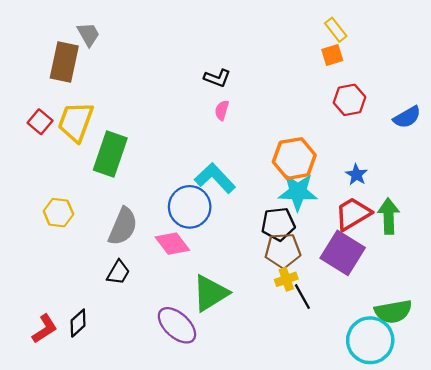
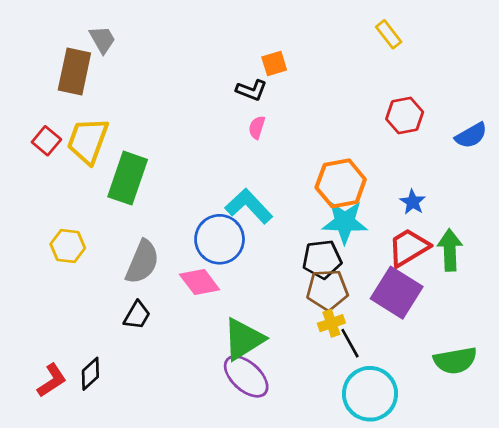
orange square: (332, 55) -> (274, 64), moved
purple ellipse: (177, 325) -> (246, 376), moved
cyan circle: (370, 340) -> (370, 394), moved

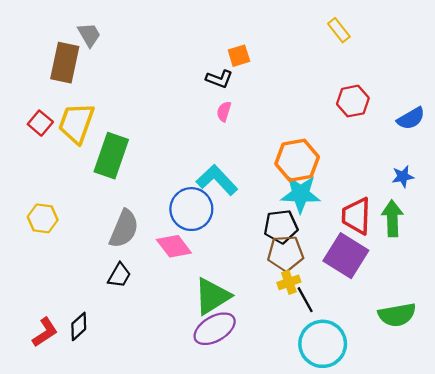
blue star: (413, 202) -> (403, 177), moved, turned 30
yellow hexagon: (68, 246) -> (43, 218), moved
red trapezoid: (409, 247) -> (356, 216), turned -57
purple ellipse: (246, 376) -> (215, 329), turned -72

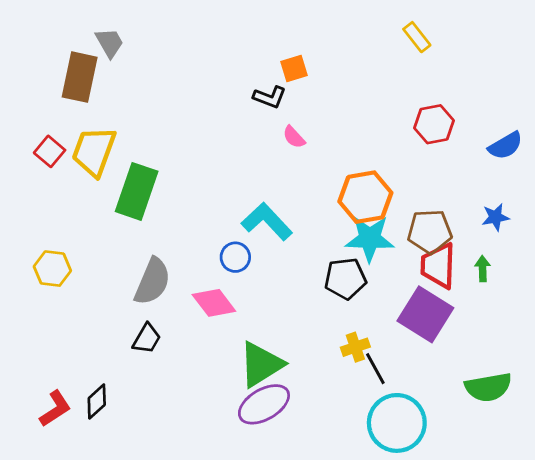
pink semicircle: (224, 111) -> (294, 137), moved, turned -60
blue circle: (191, 209) -> (235, 257), size x0.6
green arrow: (392, 218) -> (483, 269), size x0.6
brown pentagon: (285, 253) -> (430, 231), moved

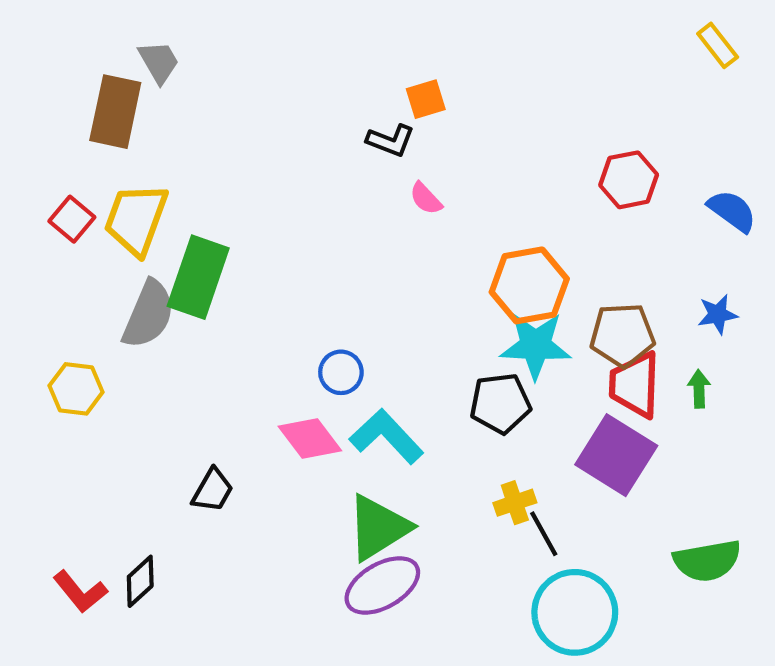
yellow rectangle: (417, 37) -> (718, 45), moved
blue semicircle: (505, 146) -> (732, 211), turned -114
cyan L-shape: (267, 221) -> (386, 436), moved
gray semicircle: (152, 281) -> (148, 314), moved
red L-shape: (55, 409) -> (80, 592), turned 84

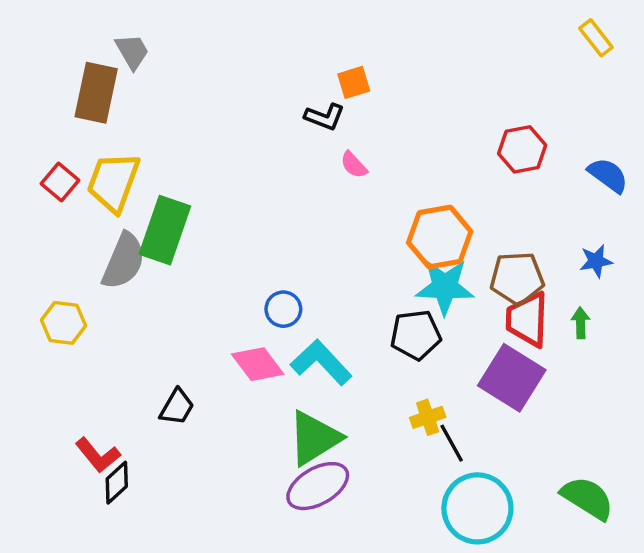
green semicircle: (707, 561) -> (587, 498), moved, turned -138
red L-shape: (80, 592) -> (98, 455), moved

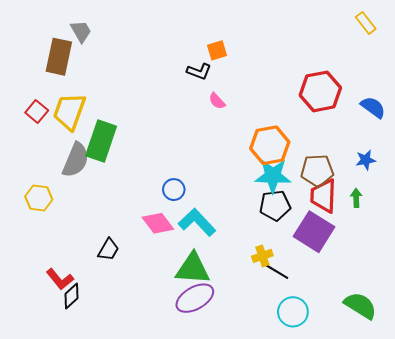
red hexagon: (522, 149) -> (320, 91), size x1.4
black pentagon: (416, 335) -> (275, 205), moved
green triangle: (314, 438) -> (193, 269), turned 36
black line: (452, 443) -> (277, 272), turned -30
cyan circle: (477, 508) -> (293, 312), size x0.7

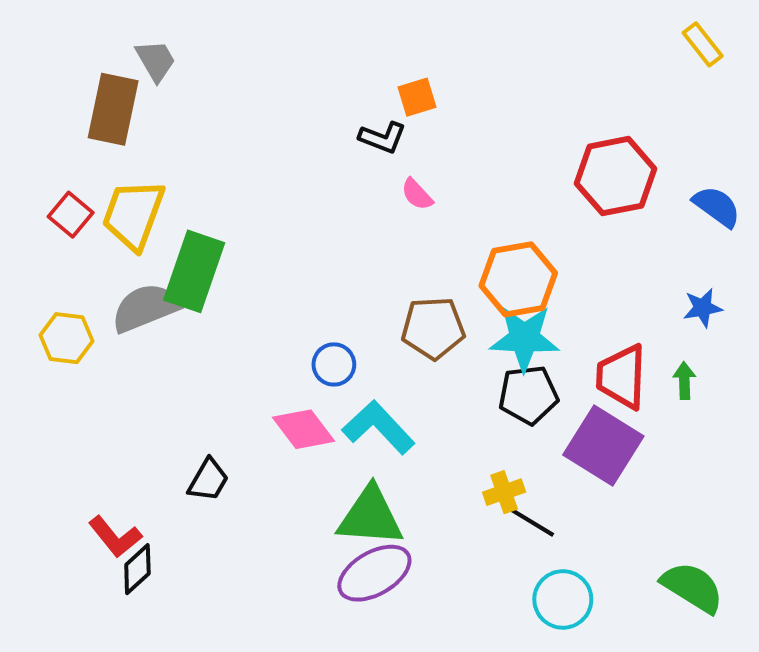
gray semicircle: (76, 160) -> (146, 308), turned -135
brown pentagon: (317, 171) -> (433, 328), moved
yellow hexagon: (39, 198) -> (67, 338), moved

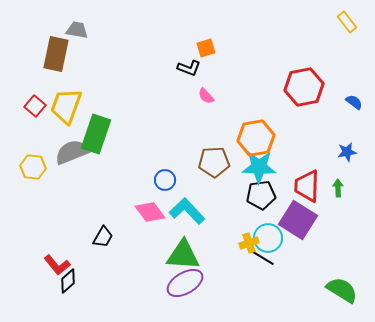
gray trapezoid: (156, 61) -> (77, 30), turned -50
blue semicircle: (717, 206) -> (354, 102), size x0.7
cyan circle: (563, 599) -> (268, 238), moved

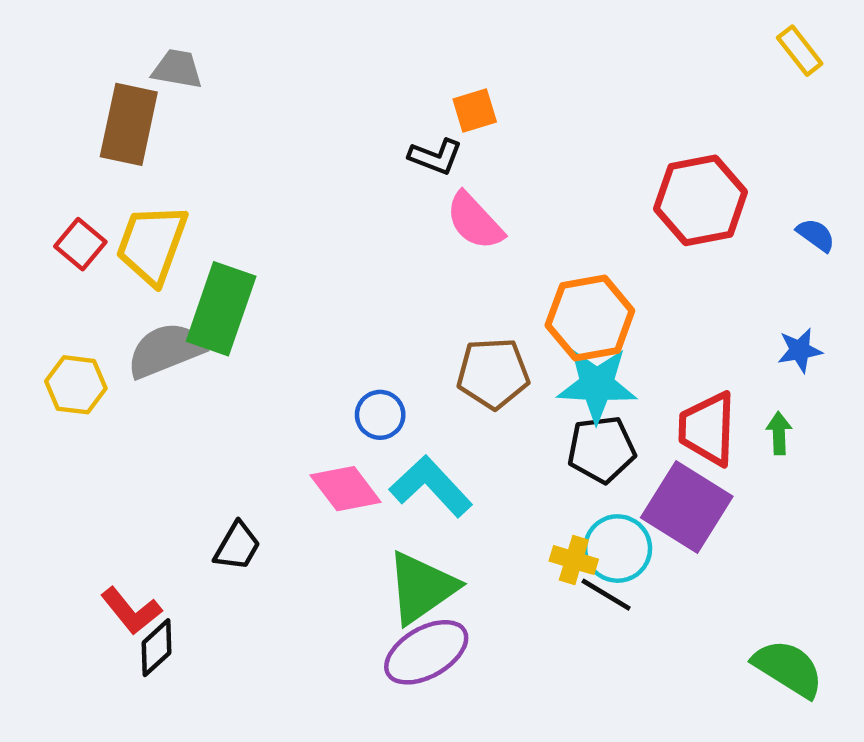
pink semicircle: (206, 96) -> (475, 221), size x1.6
yellow cross: (249, 243) -> (574, 560), turned 36
green triangle: (183, 255) -> (422, 588), turned -39

